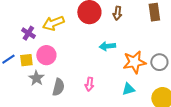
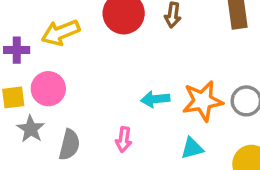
purple cross: (28, 33) -> (17, 50), turned -32
cyan arrow: (107, 46) -> (155, 99), moved

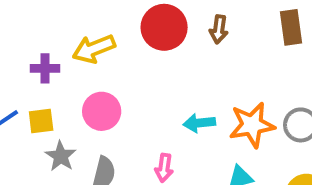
pink circle: (48, 89) -> (102, 111), moved

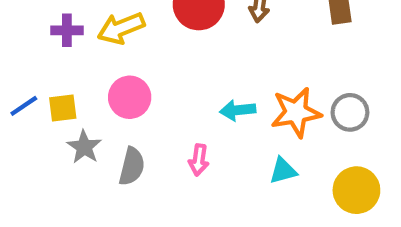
purple cross: (45, 68) -> (67, 30), moved

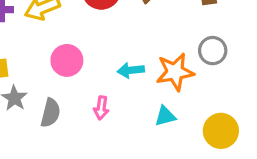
pink circle: (130, 97) -> (67, 60), moved
gray circle: (350, 112) -> (213, 51), moved

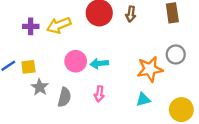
cyan arrow: (131, 70) -> (99, 63), moved

